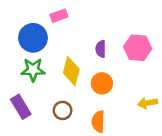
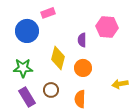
pink hexagon: (138, 48) -> (107, 27), moved
green star: (33, 70) -> (23, 68), moved
purple rectangle: (21, 107) -> (27, 97), moved

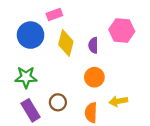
yellow diamond: (58, 58) -> (66, 43), moved
yellow arrow: (120, 84) -> (118, 101), moved

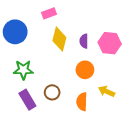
pink hexagon: (122, 30) -> (110, 43), moved
blue circle: (31, 35) -> (15, 32), moved
yellow arrow: (118, 101) -> (107, 91), turned 35

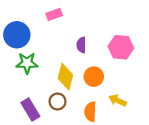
yellow diamond: (59, 39) -> (65, 77), moved
purple semicircle: (84, 41) -> (81, 45), moved
green star: (23, 70) -> (27, 63), moved

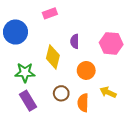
green star: (27, 63) -> (25, 73), moved
yellow diamond: (65, 77) -> (53, 57), moved
brown circle: (58, 102) -> (61, 93), moved

